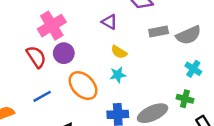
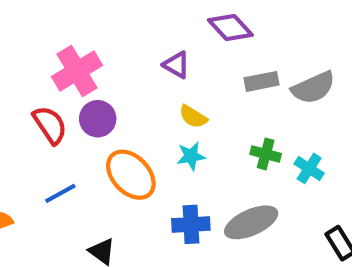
cyan cross: (193, 69) -> (309, 168), moved
green cross: (185, 99) -> (266, 154), moved

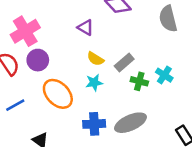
gray rectangle: (261, 81) -> (124, 63), moved, turned -30
gray semicircle: (313, 88) -> (168, 19), moved, turned 100
cyan cross: (309, 168) -> (164, 75), moved

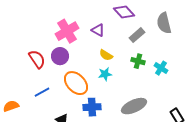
pink cross: (25, 31) -> (67, 31), moved
gray rectangle: (124, 63) -> (137, 35), moved
green cross: (139, 81) -> (138, 61), moved
blue cross: (94, 124) -> (92, 107), moved

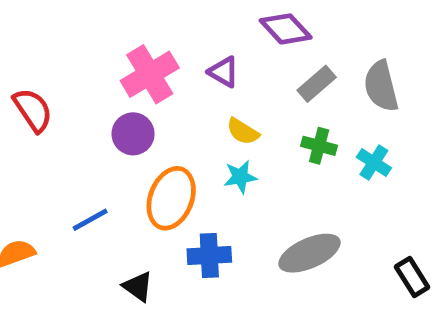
gray semicircle: (164, 23) -> (381, 86), moved
red semicircle: (37, 59) -> (33, 110), moved
orange ellipse: (76, 83) -> (171, 198), turned 65

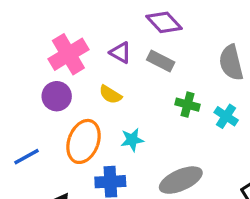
gray rectangle: (317, 84) -> (161, 61), moved, turned 68
yellow semicircle: (243, 131) -> (110, 95), moved
cyan star: (240, 177) -> (132, 140), moved

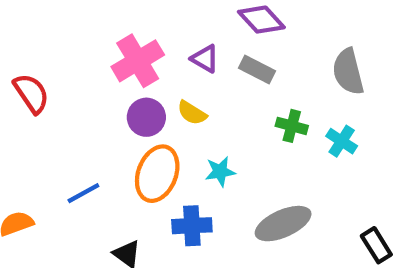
purple circle: (57, 96) -> (146, 117), moved

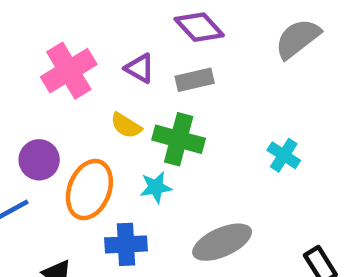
gray rectangle: (257, 70) -> (195, 80), turned -40
gray semicircle: (348, 72) -> (298, 39), moved, turned 66
purple circle: (146, 117) -> (39, 160), moved
green cross: (292, 126) -> (179, 139), moved, size x1.5

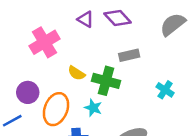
purple triangle: (140, 68) -> (85, 19), moved
gray rectangle: (195, 80) -> (129, 55), moved
cyan star: (156, 187) -> (93, 108), turned 30

